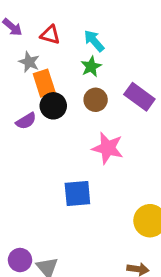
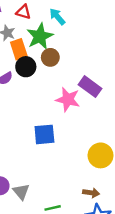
green star: (91, 67) -> (40, 36), moved, size x1.6
purple rectangle: (139, 97) -> (90, 87), moved
brown circle: (96, 100) -> (50, 57), moved

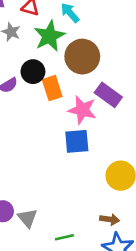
orange rectangle: (19, 49) -> (52, 88), moved
brown circle: (50, 57) -> (82, 57), moved, size x1.6
blue square: (44, 134) -> (77, 141), moved

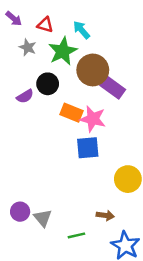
orange rectangle: (52, 88) -> (71, 113), moved, turned -50
purple rectangle: (108, 95) -> (113, 88), moved
brown arrow: (110, 219) -> (105, 215), moved

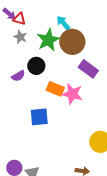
red triangle: (45, 25) -> (19, 19), moved
brown circle: (93, 70) -> (72, 42), moved
blue square: (88, 148) -> (39, 117), moved

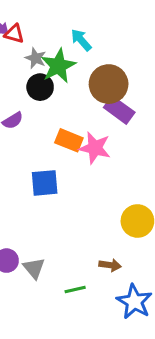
gray star: (20, 37) -> (35, 58), moved
brown circle: (72, 42) -> (109, 84), moved
black circle: (36, 66) -> (40, 87), moved

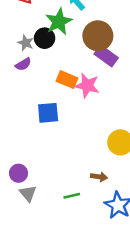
gray star: (35, 58) -> (26, 43), moved
gray triangle: (34, 268) -> (28, 193), moved

